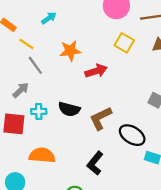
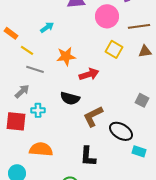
gray line: (35, 65) -> (35, 69), turned -36
black semicircle: (69, 109) -> (70, 98), moved
black L-shape: (95, 163) -> (88, 156), turned -35

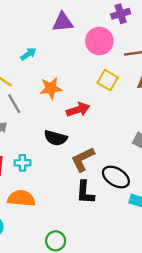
gray line: (35, 69) -> (14, 104), turned 42
cyan cross: (38, 110) -> (22, 163), moved
black L-shape: (88, 156) -> (85, 192), moved

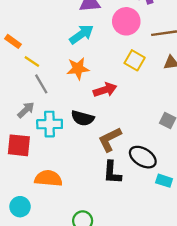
cyan arrow: (28, 54) -> (81, 34), moved, size x1.5
cyan cross: (22, 163) -> (50, 124), moved, size x1.5

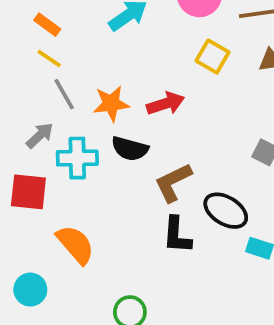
orange rectangle: (13, 41) -> (47, 25), moved
orange star: (78, 69) -> (111, 104), moved
orange semicircle: (48, 178) -> (75, 244), turned 44

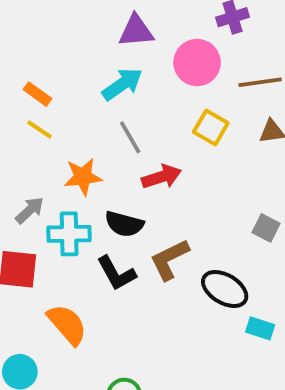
gray line: (64, 94) -> (130, 137), moved
orange star: (111, 104) -> (83, 177), moved
black L-shape: (177, 235) -> (116, 273), moved, turned -33

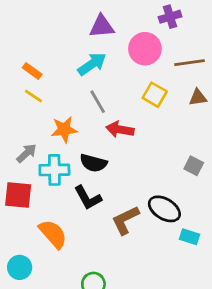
red arrow: (162, 177) -> (120, 130), turned -152
brown L-shape: (169, 259) -> (125, 220), moved

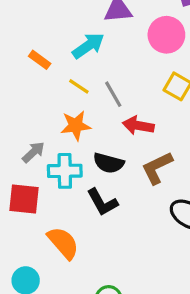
cyan arrow: (92, 64) -> (88, 46), moved
yellow line: (34, 96) -> (79, 86), moved
brown L-shape: (125, 220) -> (157, 168), moved

